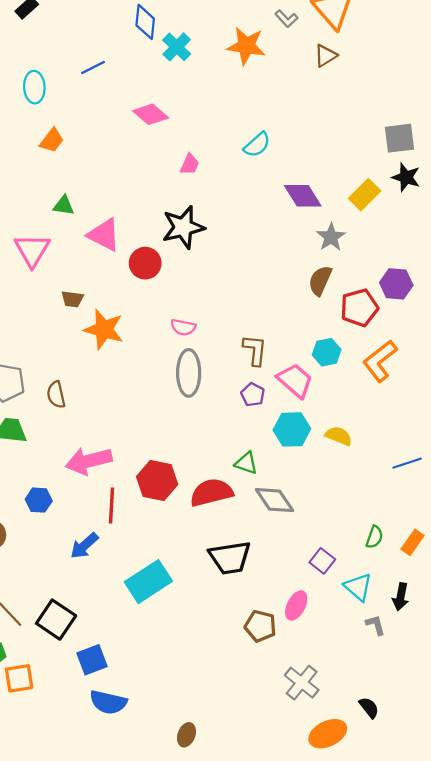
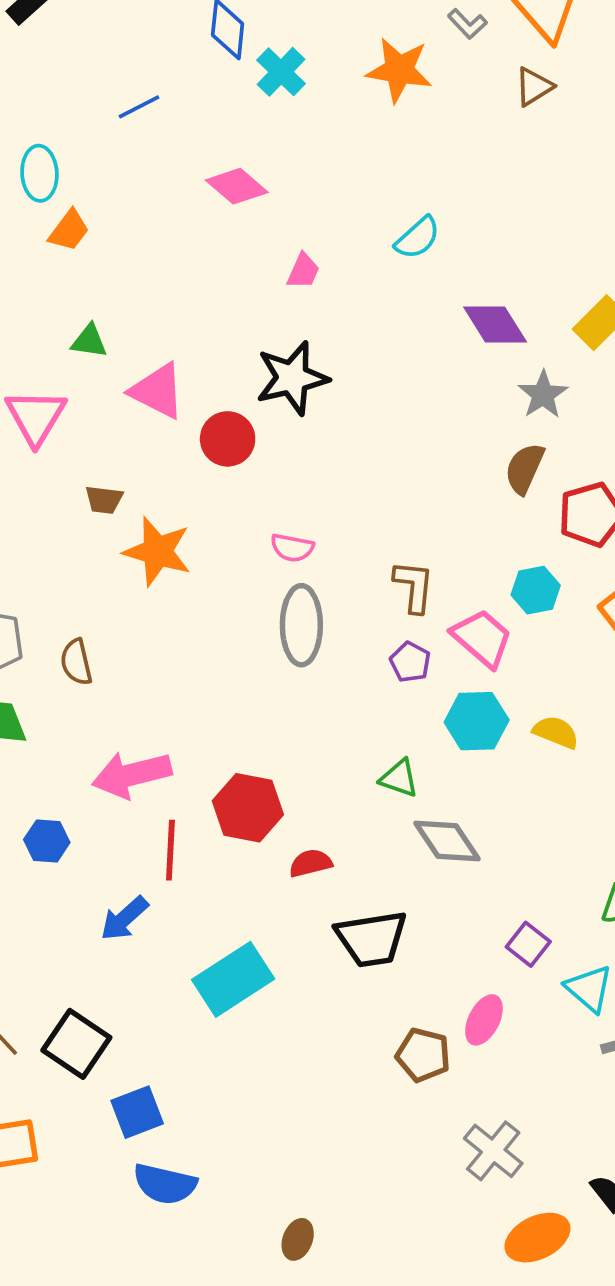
cyan ellipse: (34, 87) -> (39, 173), moved
red semicircle: (211, 492) -> (311, 863), moved, size x0.6

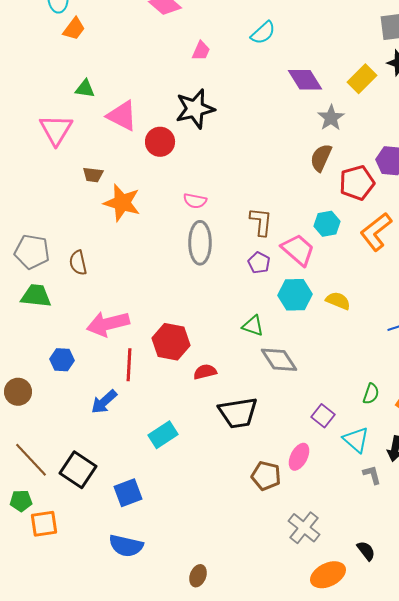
cyan rectangle: (233, 979) -> (163, 435), size x0.7
blue square: (137, 1112) -> (128, 493), moved

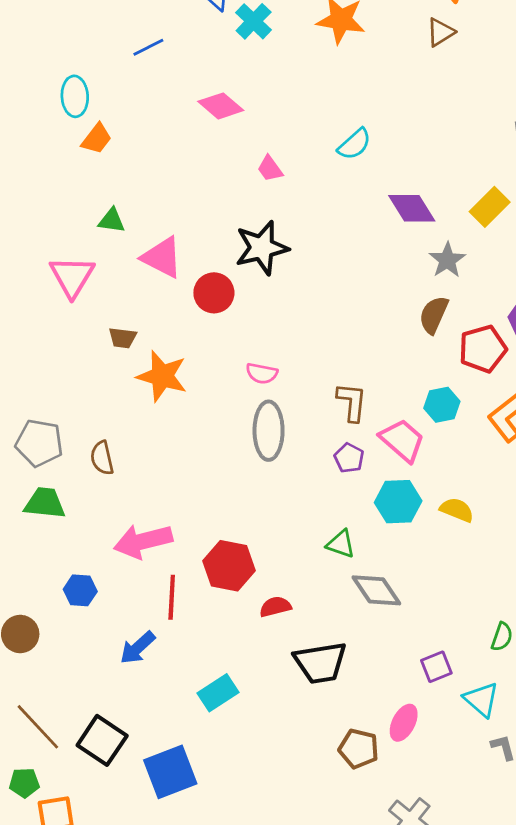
pink trapezoid: (201, 51) -> (270, 169), turned 120
purple square: (323, 416) -> (436, 667), turned 30
blue square: (128, 493) -> (170, 772), size x1.4

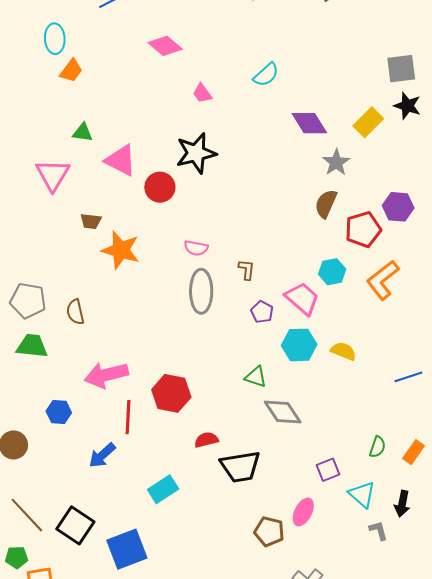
brown L-shape: (352, 402) -> (247, 270), moved, size x0.7
red semicircle: (275, 607) -> (206, 440), moved

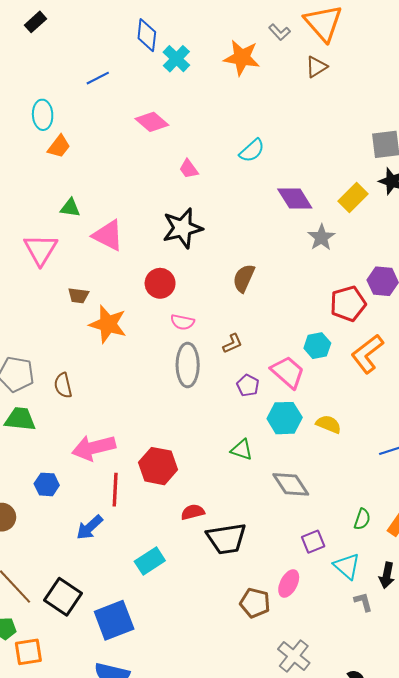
red circle: (160, 187) -> (160, 283), moved
brown semicircle: (326, 204) -> (244, 278), moved
brown L-shape: (247, 270) -> (233, 344), turned 60
gray diamond: (283, 412) -> (291, 484), moved

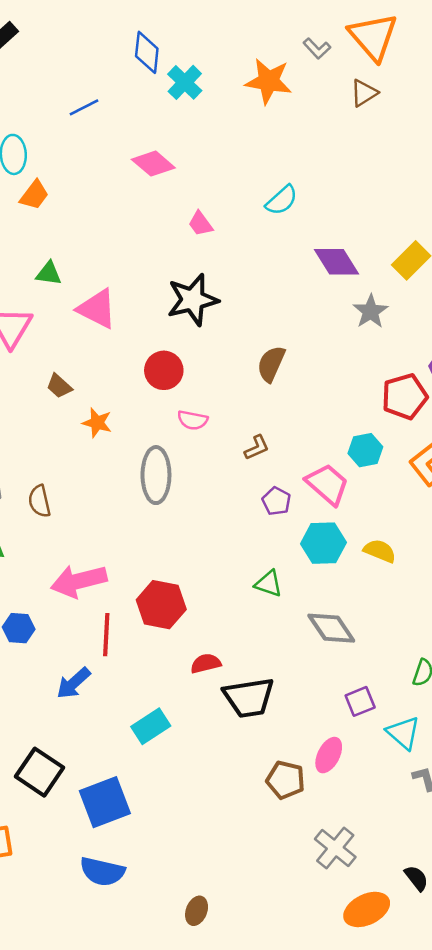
brown trapezoid: (78, 296) -> (59, 386), turned 35
orange star: (108, 324) -> (97, 423), size x0.6
gray ellipse: (188, 365) -> (156, 475), moved

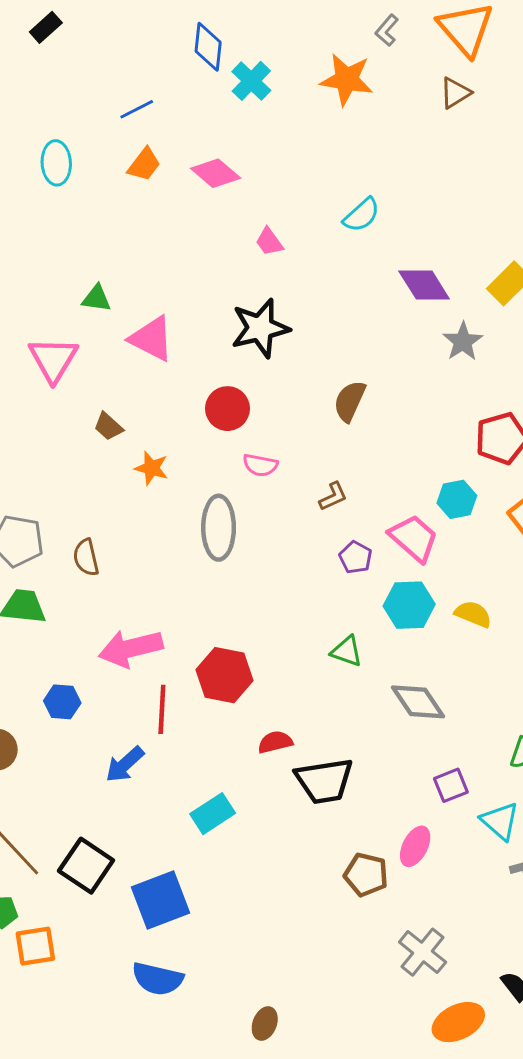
gray L-shape: (317, 48) -> (387, 30), moved, turned 84
orange trapezoid: (34, 195) -> (144, 164), moved

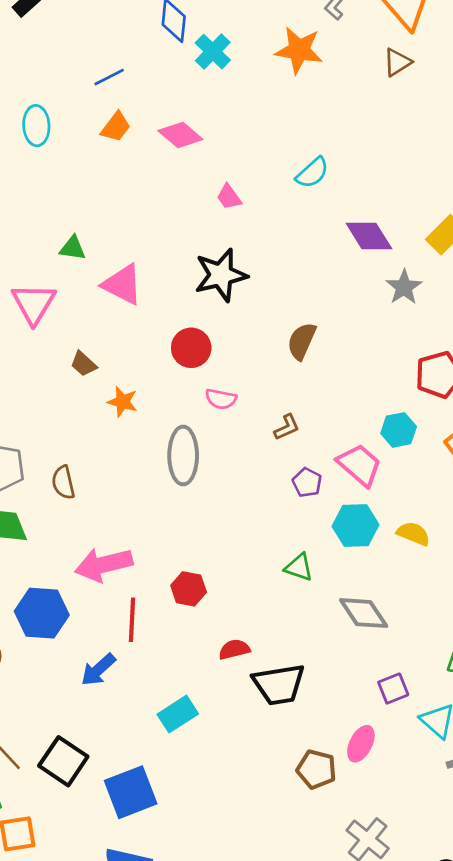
red hexagon: (225, 675) -> (189, 589), size x0.7
blue hexagon: (62, 702) -> (42, 613), size x1.6

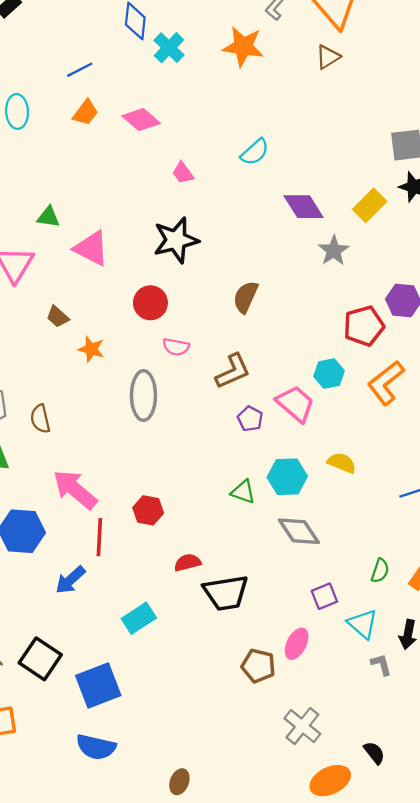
brown L-shape: (287, 427) -> (233, 371), size x1.6
cyan hexagon: (356, 526) -> (287, 477), moved
pink arrow: (104, 565) -> (75, 489), turned 54

